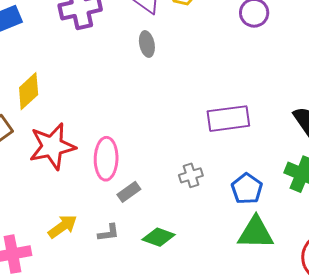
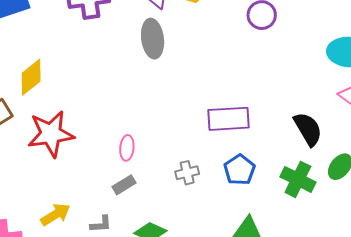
gray ellipse: (147, 44) -> (153, 39), size x1.5
pink ellipse: (106, 159) -> (127, 148), moved, size x0.6
blue pentagon: (247, 189) -> (240, 170), moved

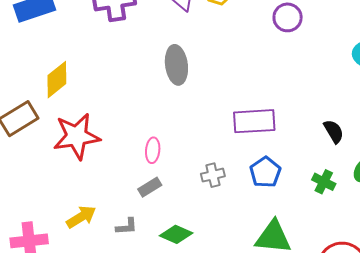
gray ellipse: (153, 39) -> (176, 65), moved
black semicircle: (308, 129) -> (334, 131), size x0.7
green cross: (298, 179) -> (324, 182), size x0.7

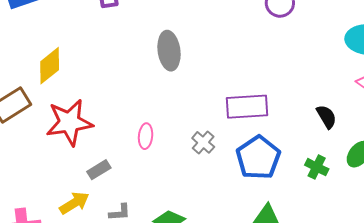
blue pentagon: (265, 172) -> (258, 158), size x1.4
gray cross: (213, 175) -> (203, 142), moved, turned -35
gray rectangle: (150, 187) -> (99, 170), moved

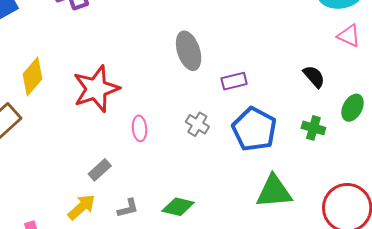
gray ellipse: (169, 51) -> (189, 51), moved
purple rectangle: (247, 107) -> (234, 81), size x0.6
red star: (69, 122) -> (96, 89), moved

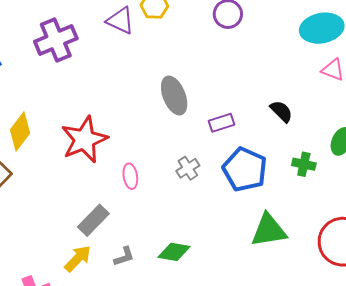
black semicircle: (314, 77) -> (281, 111), moved
gray cross: (197, 124) -> (188, 168), turned 30
gray rectangle: (100, 170) -> (93, 220), size x1.4

